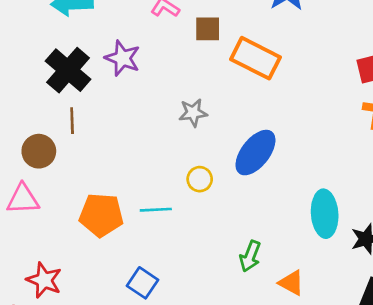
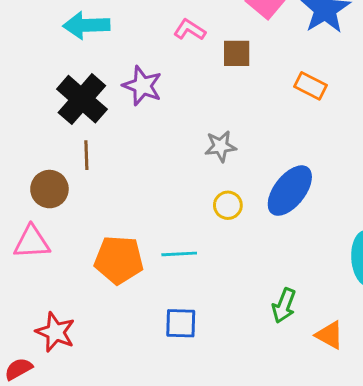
orange rectangle: (255, 58) -> (310, 86), moved, size x0.6
yellow circle: (200, 179) -> (228, 205), moved
blue square: (143, 283) -> (181, 323), moved, turned -32

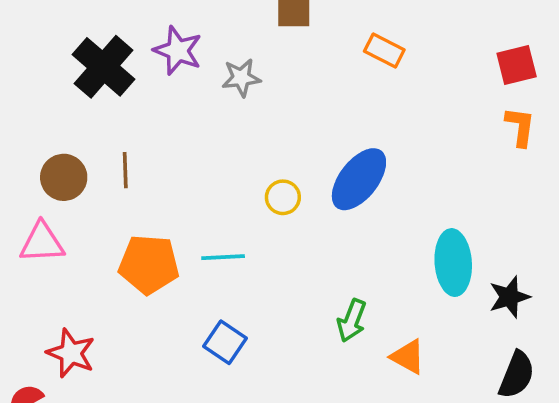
gray star: (221, 146) -> (241, 78), moved
brown line: (86, 155) -> (125, 170), moved
blue square: (181, 323) -> (225, 342), turned 32

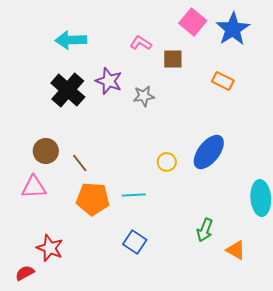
brown line: (125, 170) -> (80, 163), moved, turned -36

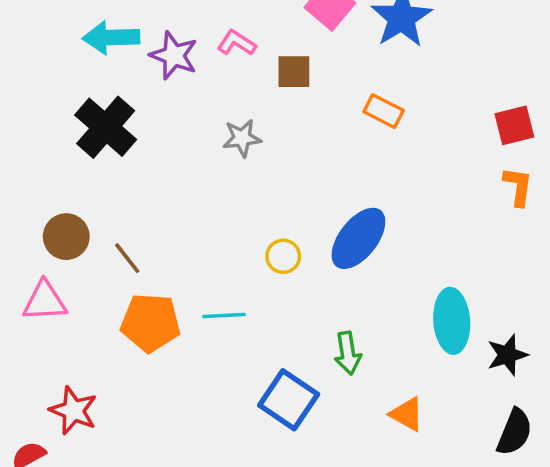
purple star: (109, 81) -> (174, 55), moved
green arrow: (205, 230) -> (348, 353), moved, turned -30
blue square: (135, 242) -> (289, 400), moved, size x1.4

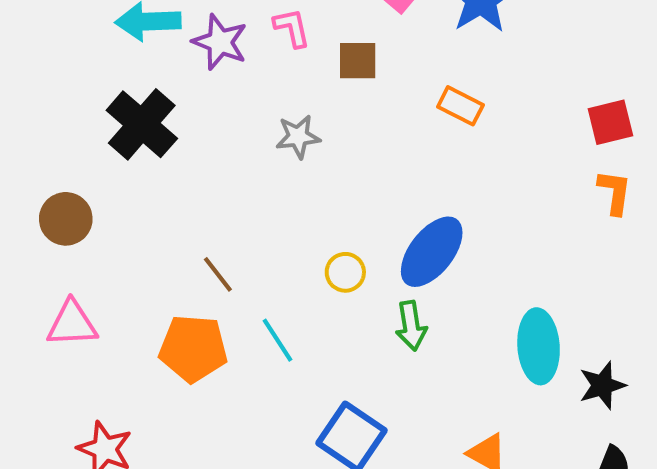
pink L-shape: (237, 43) -> (292, 28), turned 45
brown circle: (66, 237) -> (66, 219), moved
brown line: (127, 258) -> (218, 274), moved
cyan line: (224, 315) -> (277, 340), turned 60
green arrow: (348, 353) -> (411, 326), moved

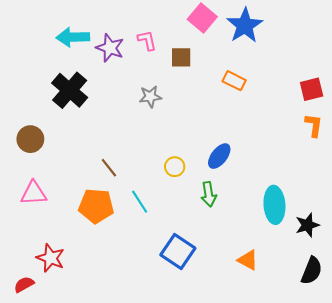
blue ellipse: (432, 252) -> (219, 156), size x0.7

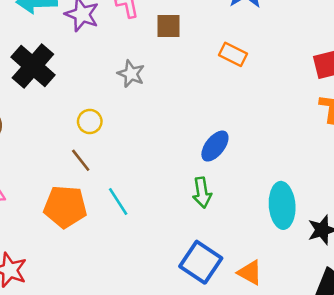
gray star: (150, 97) -> (131, 74), turned 30
yellow circle: (175, 167) -> (90, 122), moved
blue square: (178, 252) -> (201, 262), moved

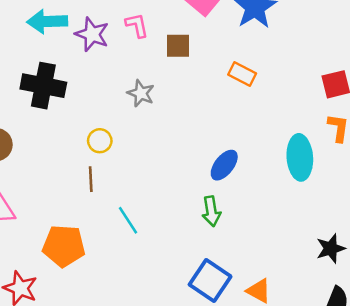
black cross: (33, 66) -> (43, 86), turned -30
brown line: (81, 160) -> (91, 179), turned 35
cyan ellipse: (282, 205) -> (300, 157), moved
orange pentagon: (65, 207) -> (64, 246), moved

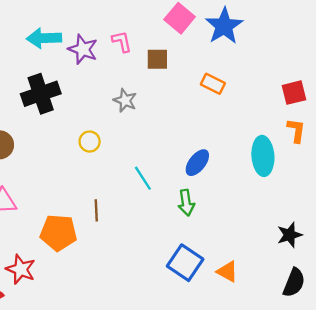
black cross: (43, 86) -> (41, 94), turned -30
brown line: (91, 179) -> (96, 210), moved
cyan line: (128, 220) -> (143, 178), moved

